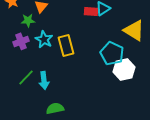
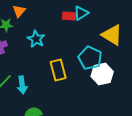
cyan star: (44, 39) -> (36, 39), moved
yellow rectangle: (66, 45) -> (58, 70), moved

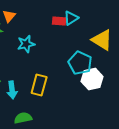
cyan star: (36, 39) -> (26, 44), turned 30
yellow rectangle: (58, 70) -> (39, 85), moved, turned 30

